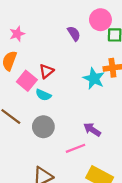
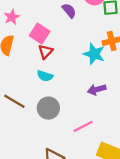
pink square: (27, 81) -> (40, 34), moved
purple arrow: (92, 130) -> (97, 90), moved, turned -42

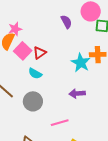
pink star: (12, 17) -> (15, 29), moved
pink square: (40, 34) -> (23, 51), moved

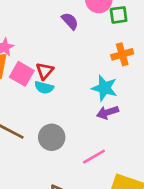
cyan star: (81, 63) -> (104, 88), moved
cyan semicircle: (35, 74) -> (44, 87), moved

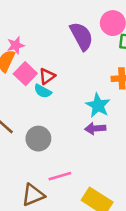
purple semicircle: (70, 21) -> (81, 36), size x1.6
pink line: (94, 157) -> (60, 176), moved

